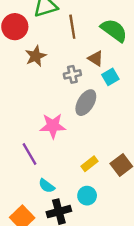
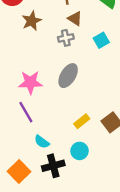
brown triangle: (96, 58) -> (75, 19), moved
gray ellipse: (86, 103) -> (68, 76), moved
pink star: (53, 126) -> (30, 82), moved

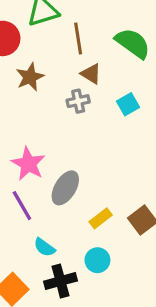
gray ellipse: (68, 76) -> (65, 188), moved
pink star: (30, 82) -> (28, 164), turned 30

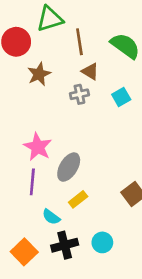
purple line: (22, 206) -> (32, 182), turned 35
yellow rectangle: (101, 218) -> (78, 199), moved
cyan circle: (97, 260) -> (102, 242), moved

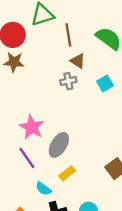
brown star: (39, 74) -> (14, 62), moved, turned 30
purple line: (32, 182) -> (27, 158), turned -40

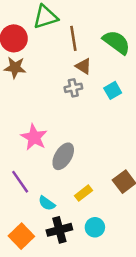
purple line: (27, 158) -> (20, 182), moved
yellow rectangle: (67, 173) -> (83, 193), moved

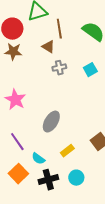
brown triangle: (83, 66) -> (48, 47), moved
pink star: (34, 137) -> (15, 100), moved
orange square: (21, 236) -> (18, 174), moved

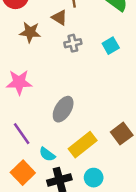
brown star: (13, 52) -> (30, 32), moved
pink star: (15, 100) -> (19, 82), turned -30
yellow rectangle: (67, 151) -> (83, 145), size x1.6

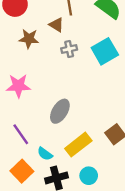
cyan square: (111, 46) -> (105, 51), size x1.6

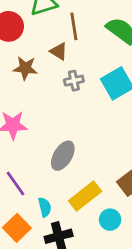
cyan semicircle: (45, 154) -> (45, 207), turned -140
cyan circle: (89, 176) -> (110, 220), moved

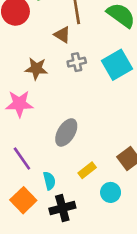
brown star: (25, 68) -> (36, 69), moved
yellow rectangle: (85, 196) -> (87, 170), size x0.6

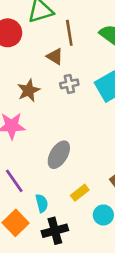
brown star: (36, 69) -> (29, 90), turned -30

